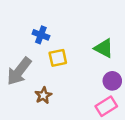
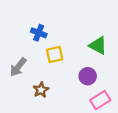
gray arrow: (19, 71) -> (18, 67), size x0.7
purple circle: (112, 81) -> (88, 76), moved

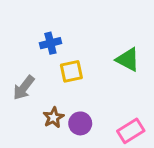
blue cross: (39, 33) -> (50, 43), turned -35
purple circle: (88, 76) -> (80, 123), moved

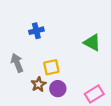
yellow square: (71, 71) -> (51, 67), moved
gray arrow: (24, 88) -> (17, 63), turned 120

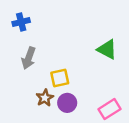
blue cross: (36, 31) -> (21, 22), moved
gray arrow: (17, 63) -> (29, 58), moved, turned -138

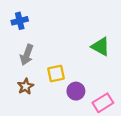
brown star: (45, 98) -> (26, 86), moved
purple circle: (67, 103) -> (76, 91), moved

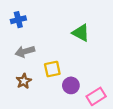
green triangle: (101, 47) -> (81, 33), moved
gray arrow: (27, 55) -> (25, 51), turned 54

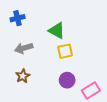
green triangle: (81, 33) -> (57, 31), moved
yellow square: (52, 69) -> (65, 51), moved

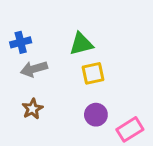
blue cross: (18, 18) -> (21, 42), moved
green triangle: (57, 31) -> (81, 44), turned -42

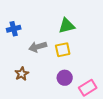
green triangle: (81, 44) -> (67, 26), moved
gray arrow: (34, 69) -> (38, 47), moved

